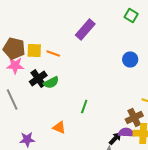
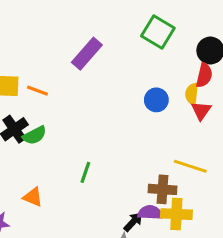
green square: (131, 16) -> (158, 32), size x1.5
brown cross: (134, 118) -> (163, 189), turned 30
orange triangle: (59, 128) -> (33, 197), moved

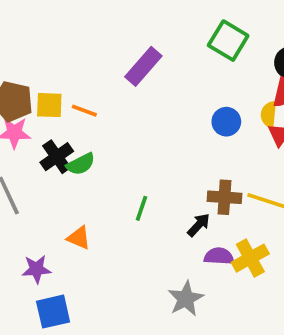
brown cross: (163, 189) -> (224, 197), moved
yellow cross: (176, 214) -> (250, 258), turned -32
black arrow: (133, 222) -> (199, 225), moved

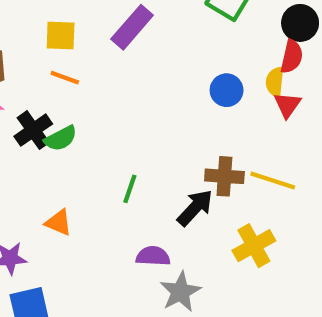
yellow square: (49, 105) -> (61, 36), moved
black arrow: (199, 225) -> (195, 208), size x1.4
purple semicircle: (219, 256) -> (153, 256), moved

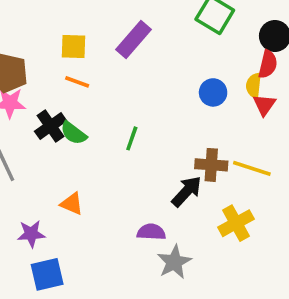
green semicircle: (61, 138) -> (74, 133), turned 64
green line: (130, 189) -> (132, 138), moved

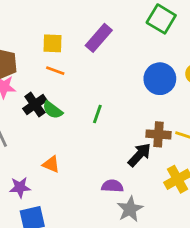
blue circle: (213, 92) -> (160, 79), size x1.5

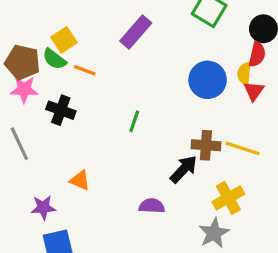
yellow square: (53, 43) -> (64, 40), moved, turned -35
black cross: (35, 105) -> (61, 110), turned -35
green semicircle: (53, 110) -> (54, 59), moved
gray star: (130, 209) -> (214, 233), moved

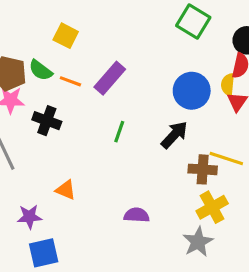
purple rectangle: (136, 32) -> (110, 78), moved
yellow square: (64, 40) -> (66, 36), moved, turned -30
brown cross: (206, 145) -> (203, 169), moved
black arrow: (184, 169) -> (174, 135), moved

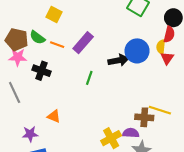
black arrow: (174, 135) -> (118, 60), moved, turned 36
yellow line: (226, 158) -> (160, 110), moved
brown cross: (203, 169) -> (144, 117), moved
yellow cross: (212, 207) -> (111, 138), moved
purple semicircle: (137, 215) -> (131, 133), moved

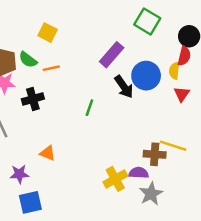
purple rectangle: (83, 43) -> (112, 55), moved
orange line: (57, 45) -> (51, 68), turned -32
red triangle: (167, 58) -> (182, 94), moved
black arrow: (118, 60) -> (124, 87), turned 66
black cross: (42, 71) -> (33, 99), turned -36

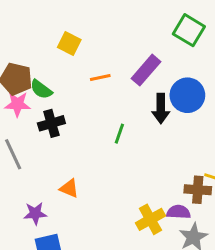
green semicircle: (28, 60) -> (41, 89), moved
orange line: (51, 68) -> (100, 77), moved
black arrow: (124, 87) -> (161, 109), turned 35

